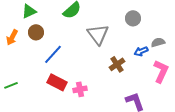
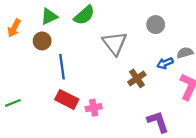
green triangle: (29, 11) -> (49, 16), moved
orange arrow: (12, 37) -> (14, 28), moved
blue line: (53, 54) -> (62, 67), turned -50

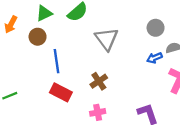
gray circle: (156, 25) -> (156, 28), moved
brown cross: (137, 78) -> (99, 81), moved
pink cross: (94, 108) -> (98, 112), moved

